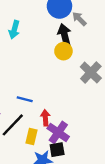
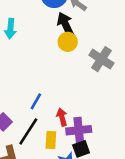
blue line: (25, 99) -> (36, 101), turned -63
purple cross: (58, 132) -> (79, 130), turned -30

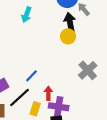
gray cross: (101, 59) -> (88, 70), moved

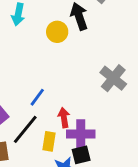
yellow circle: (68, 36) -> (57, 32), moved

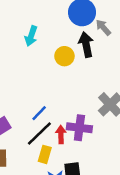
black line: (25, 129) -> (39, 133), moved
purple cross: (81, 134) -> (79, 128), moved

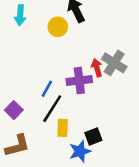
purple cross: (79, 128) -> (79, 81), moved
red arrow: (61, 135) -> (97, 68), moved

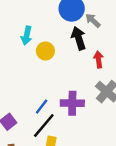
yellow circle: (58, 27) -> (45, 51), moved
red arrow: (97, 68) -> (99, 60), moved

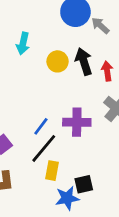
black arrow: (79, 38) -> (84, 61), moved
yellow circle: (45, 51) -> (58, 61), moved

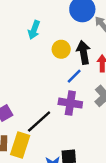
blue line: (41, 126) -> (74, 76), moved
yellow rectangle: (52, 171) -> (20, 145), moved, size x1.5

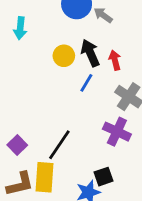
cyan arrow: (34, 30) -> (20, 28), moved
purple cross: (70, 103) -> (117, 132), moved, turned 30

